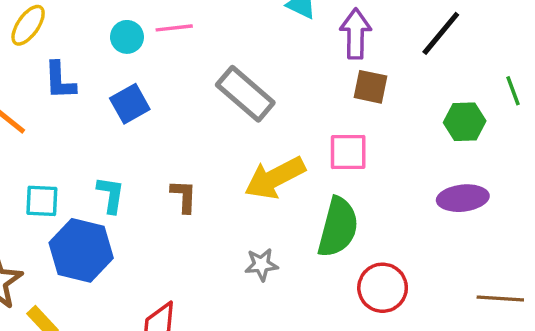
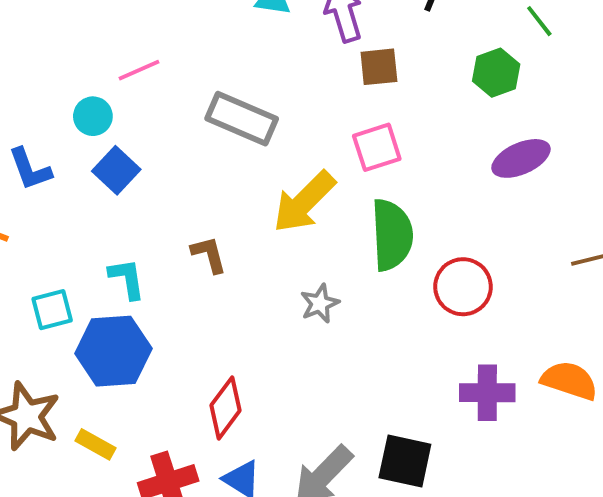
cyan circle: (127, 37) -> (93, 116), moved

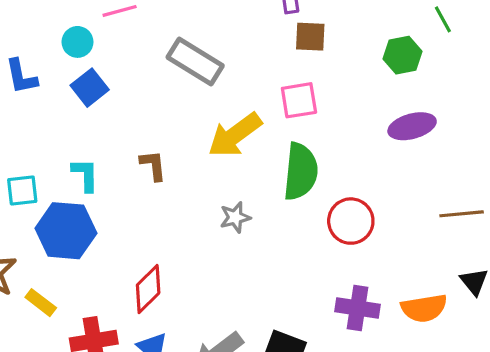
orange semicircle: (569, 381) -> (424, 308), turned 144

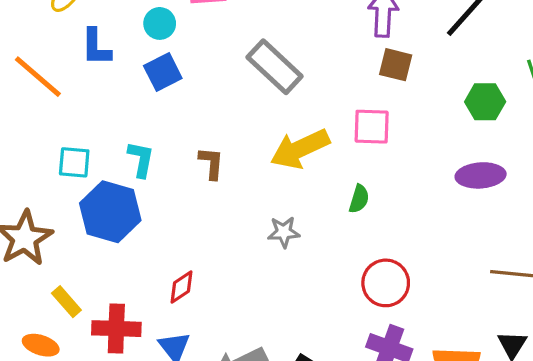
green semicircle: (301, 172) -> (359, 199), size x0.5
red circle: (351, 221) -> (386, 283), moved
red diamond: (148, 289) -> (181, 287), size x0.7
yellow rectangle: (41, 303) -> (66, 302), moved

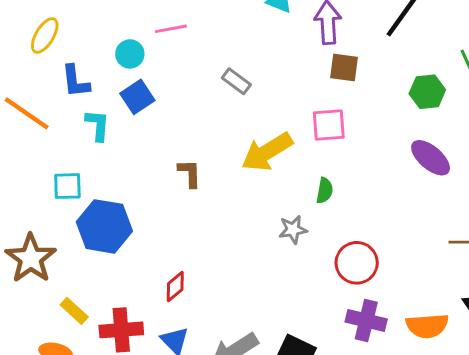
gray rectangle: (275, 67) -> (236, 81), size x0.6
cyan L-shape: (141, 159) -> (98, 125), moved
purple ellipse: (481, 175) -> (431, 158), turned 51
gray star: (284, 232) -> (293, 230), moved

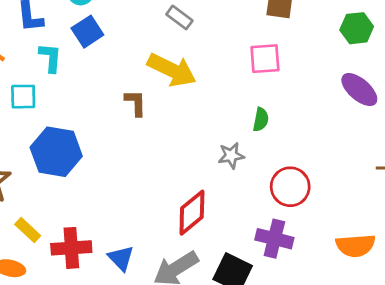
yellow arrow: (267, 152) -> (172, 70), moved, turned -123
cyan square: (67, 186) -> (23, 97), moved
red diamond: (175, 287) -> (192, 213), moved, size x1.6
purple cross: (366, 320) -> (274, 239), moved

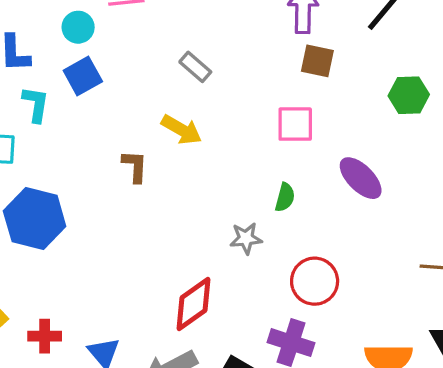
yellow arrow: (172, 70) -> (182, 130), size x0.7
purple ellipse: (359, 90) -> (361, 178), moved
red cross: (71, 248) -> (45, 336), size x0.7

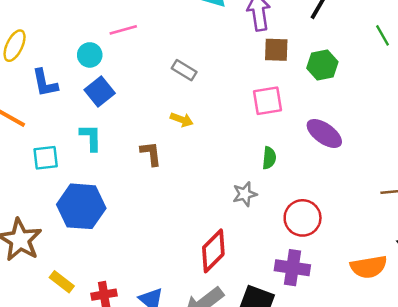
green hexagon: (409, 95) -> (322, 65), moved
cyan L-shape: (36, 104) -> (91, 137), moved
yellow arrow: (182, 130) -> (182, 120), size x0.7

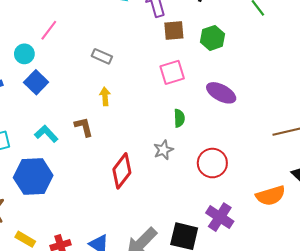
pink line: (123, 30) -> (49, 30), turned -30
yellow arrow: (182, 120) -> (105, 96), turned -108
cyan L-shape: (91, 137) -> (46, 134), moved, turned -35
red diamond: (213, 251) -> (122, 171), moved
purple cross: (292, 268) -> (220, 217), moved, turned 32

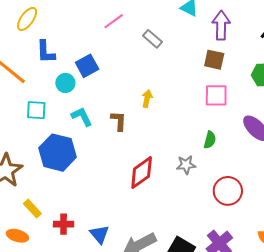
brown square: (174, 30) -> (214, 60), moved
cyan circle: (24, 54) -> (65, 83), moved
gray rectangle: (102, 56) -> (153, 39), moved

